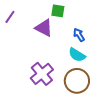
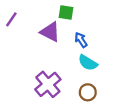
blue arrow: (79, 35) -> (81, 40), moved
brown circle: (77, 81) -> (88, 92), size x0.6

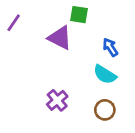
blue arrow: (81, 40) -> (110, 47), moved
purple cross: (48, 84) -> (57, 100), size x0.7

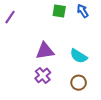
purple triangle: (60, 38) -> (45, 51), moved, turned -36
blue arrow: (110, 47) -> (83, 11), moved

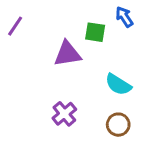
green square: (59, 11) -> (95, 32), moved
purple triangle: (45, 51) -> (67, 54), moved

